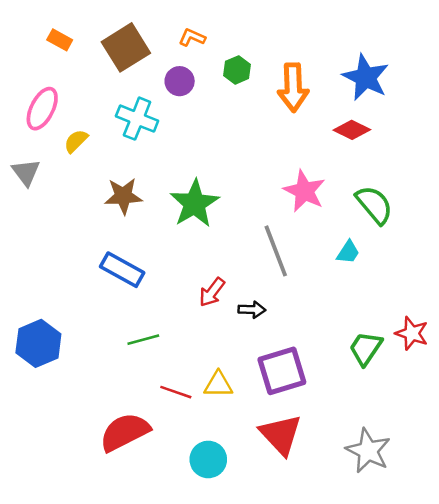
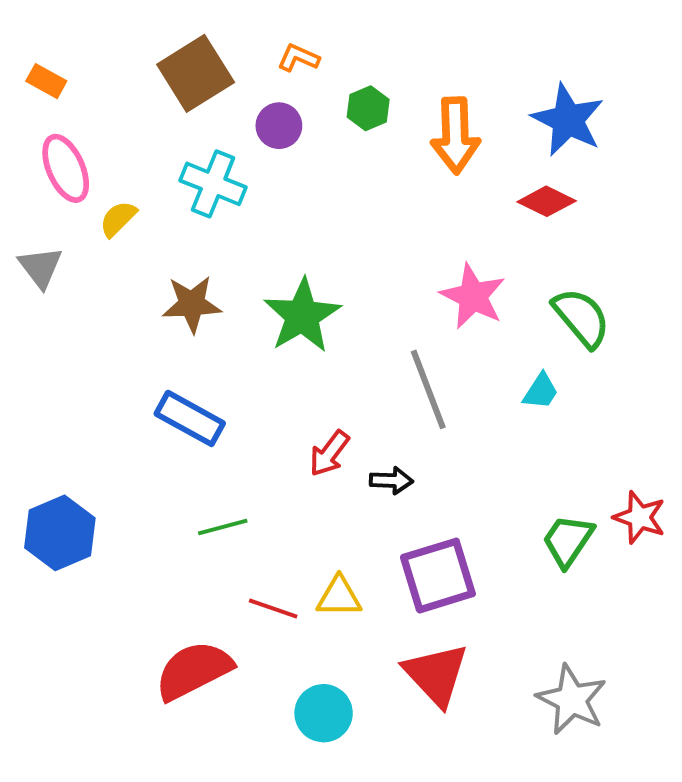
orange rectangle: (60, 40) -> (46, 81), moved
pink ellipse: (42, 109) -> (66, 168), turned -51

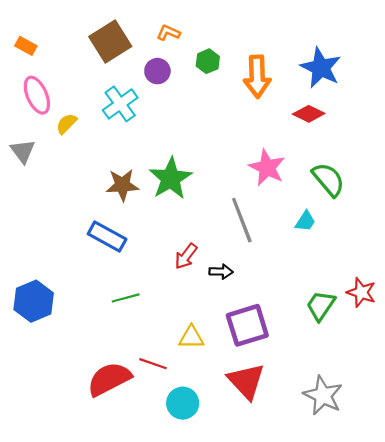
cyan cross: (213, 184) -> (120, 104), turned 32
brown star: (192, 304) -> (122, 185), moved
red line: (273, 608) -> (153, 364), moved

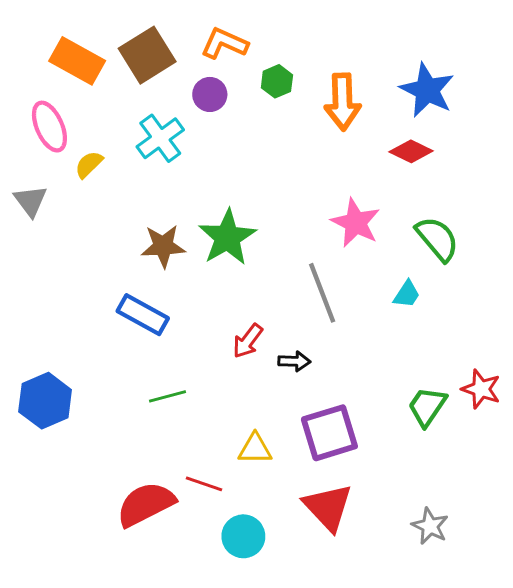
orange L-shape: (168, 33) -> (224, 43), size x1.5
orange rectangle: (26, 46) -> (77, 61), moved, size x1.8
gray star: (323, 395) -> (430, 526), size x0.7

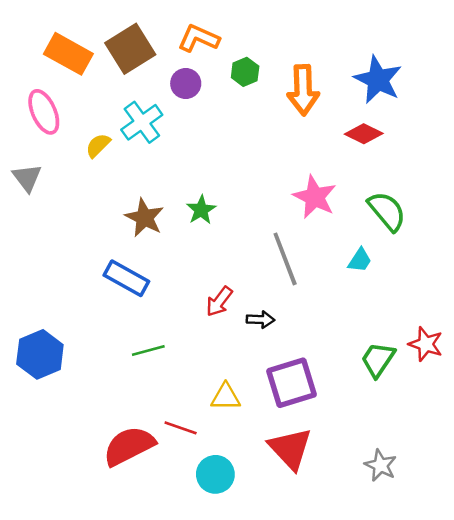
yellow semicircle: (89, 164) -> (98, 145), moved
green star: (227, 237) -> (201, 210), size x0.6
brown star: (163, 246) -> (144, 218), turned 30

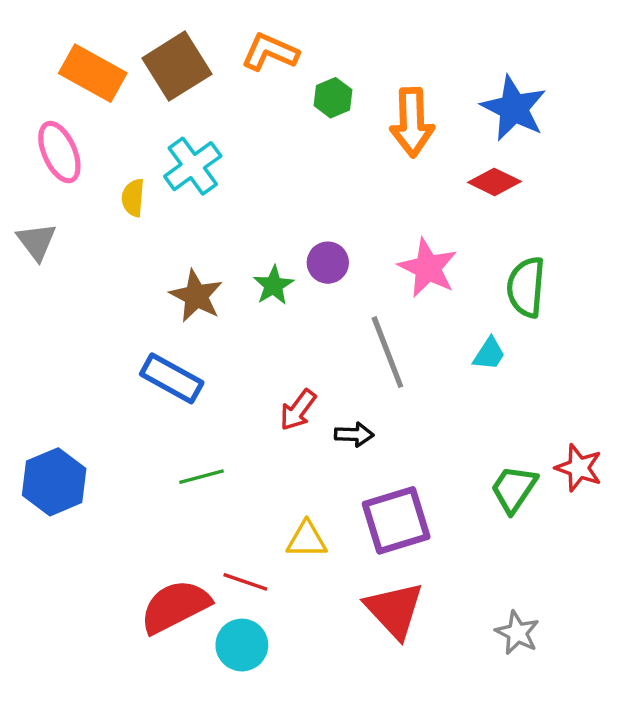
purple circle: (186, 83) -> (328, 263), moved
yellow semicircle: (98, 145) -> (133, 198), turned -40
green semicircle: (387, 211) -> (526, 287), turned -135
cyan circle: (215, 474) -> (242, 645), moved

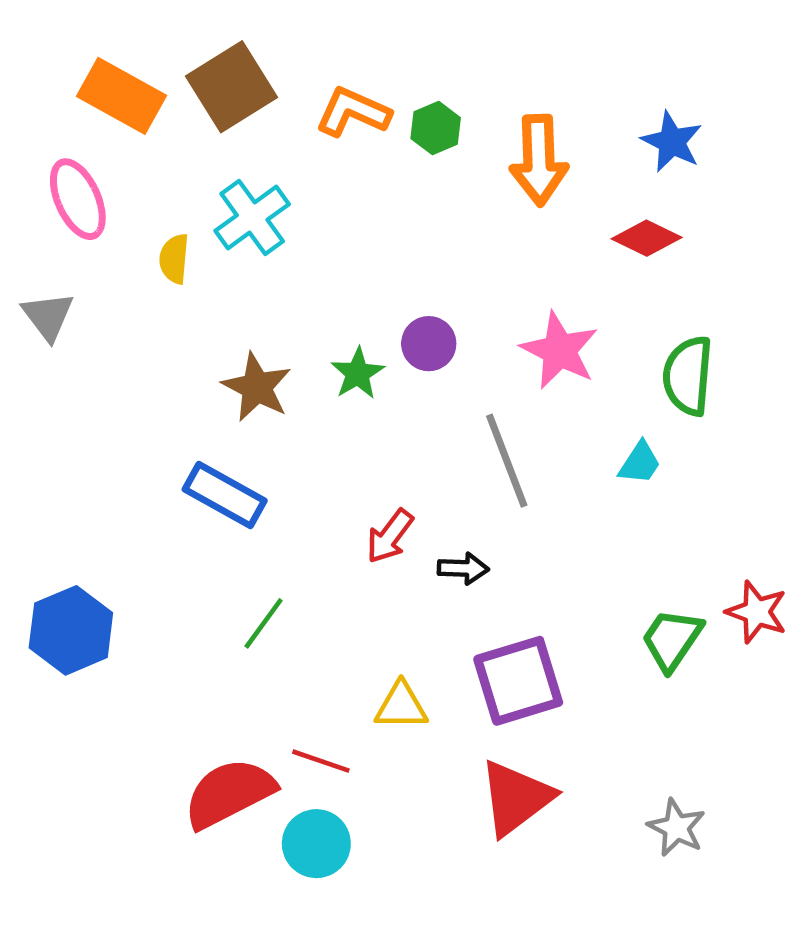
orange L-shape: (270, 52) -> (353, 112), moved
blue star: (514, 108) -> (672, 142), size x0.7
green line: (201, 477) -> (264, 623), turned -39
red triangle: (394, 610) -> (516, 798), turned 36

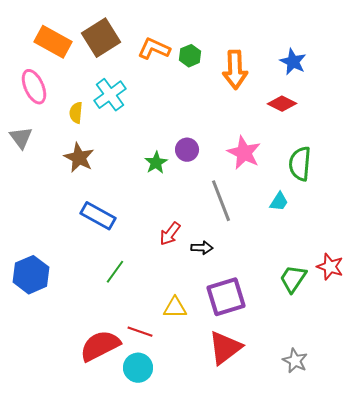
brown star: (257, 387) -> (79, 158), moved

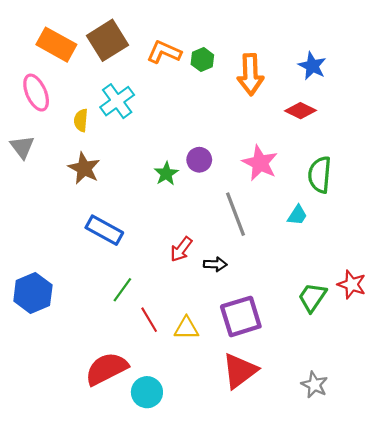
red line: (140, 332) -> (149, 320), moved, turned 40

